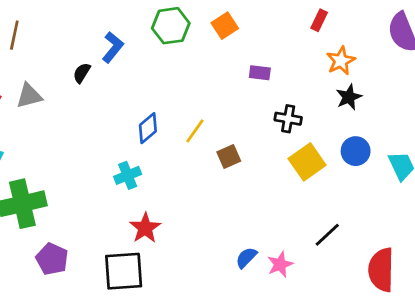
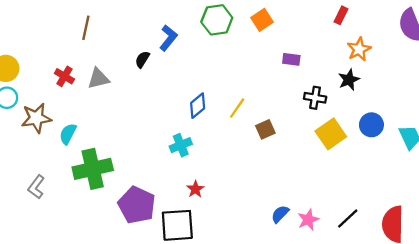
black star: (349, 97) -> (349, 80), moved
red star: (145, 228) -> (195, 189), size x0.7
black line: (327, 235) -> (348, 219), moved
purple pentagon: (52, 259) -> (137, 205), moved, size x1.4

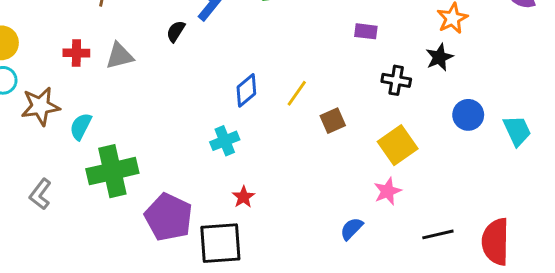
red cross: (64, 76) -> (76, 53), turned -30
yellow square: (331, 134) -> (398, 145), moved
black line: (348, 219) -> (438, 234), turned 30
pink star: (308, 220) -> (388, 191), moved

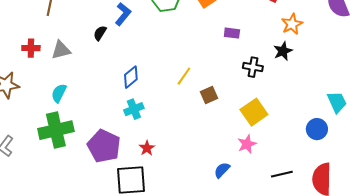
blue diamond: (246, 90) -> (131, 77), moved
blue circle: (468, 115) -> (317, 129), moved
cyan semicircle: (81, 126) -> (59, 93), moved
purple pentagon: (169, 217) -> (104, 146), moved

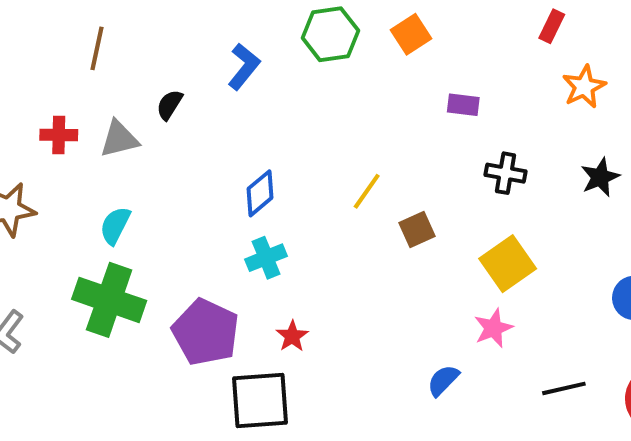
black semicircle: (100, 33) -> (169, 105), moved
black star: (283, 51) -> (600, 177), moved
green cross: (56, 130) -> (109, 300), turned 32

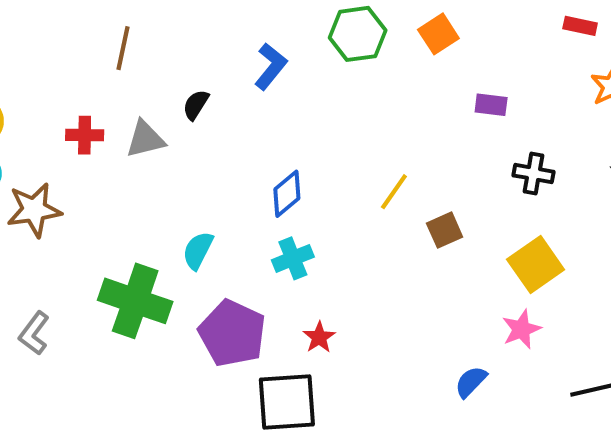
red rectangle: (552, 26) -> (580, 26), turned 76
cyan semicircle: (115, 225) -> (198, 250), moved

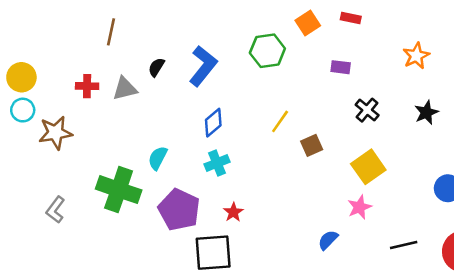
red rectangle: (580, 26) -> (351, 18), moved
green hexagon: (358, 34) -> (267, 51), moved
blue L-shape: (271, 66) -> (203, 66), moved, size x1.4
black cross: (534, 174) -> (367, 110), turned 30

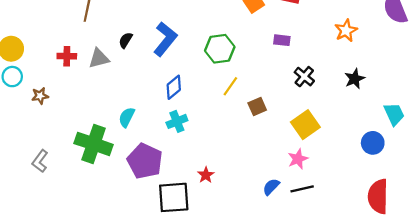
green hexagon: (267, 51) -> (220, 49), moved
brown star: (56, 133) -> (40, 96), size x0.6
red star: (233, 212) -> (206, 175), moved
black line: (404, 245) -> (302, 189), moved

